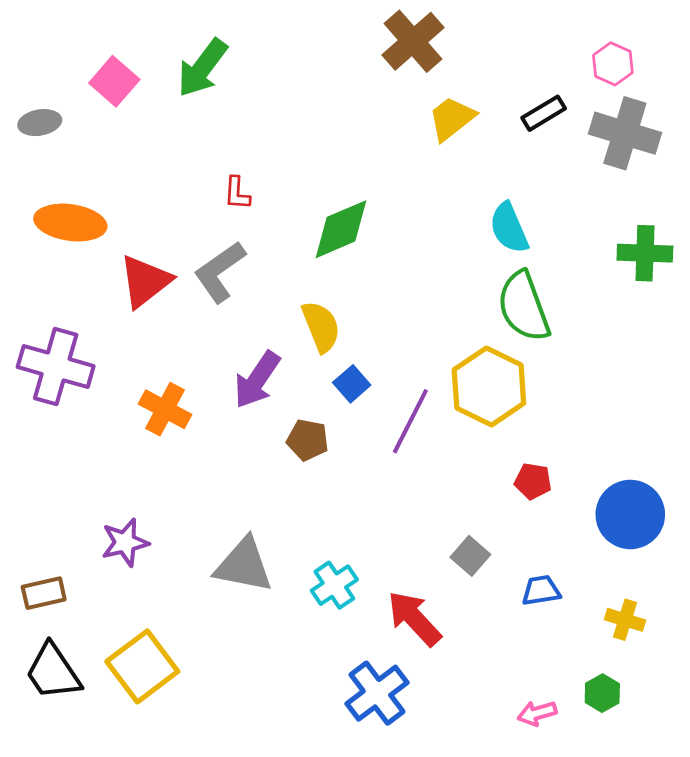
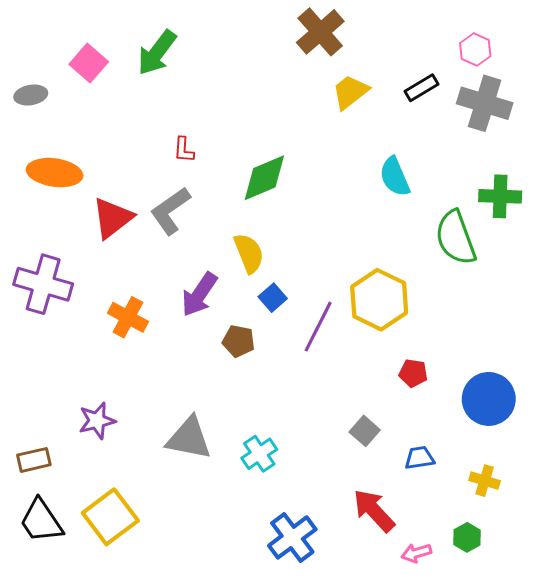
green semicircle: (524, 307) -> (456, 238), moved
red arrow: (414, 618) -> (374, 511), moved

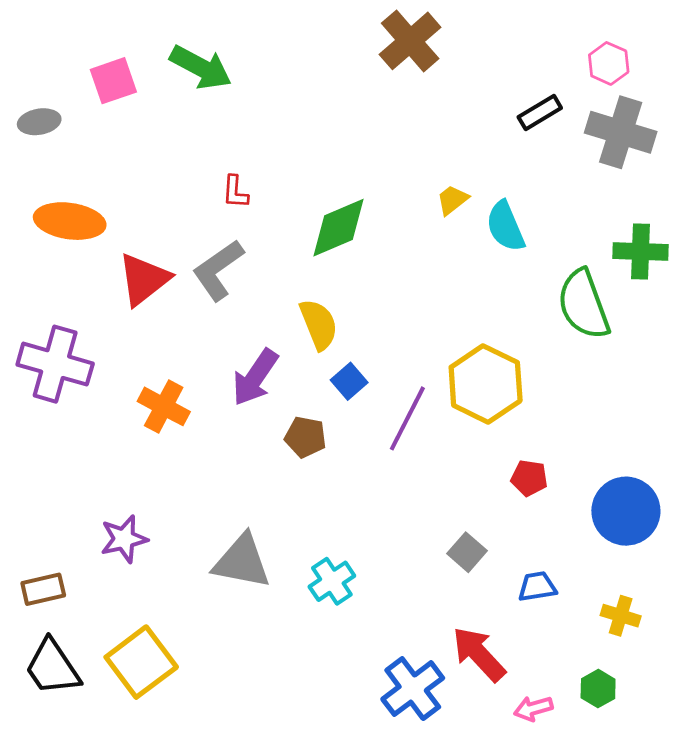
green arrow: (157, 53) -> (201, 67), turned -99
pink square: (89, 63) -> (113, 81), turned 30
yellow trapezoid: (350, 92) -> (452, 200), moved, size x0.7
blue cross: (292, 537) -> (413, 689), moved

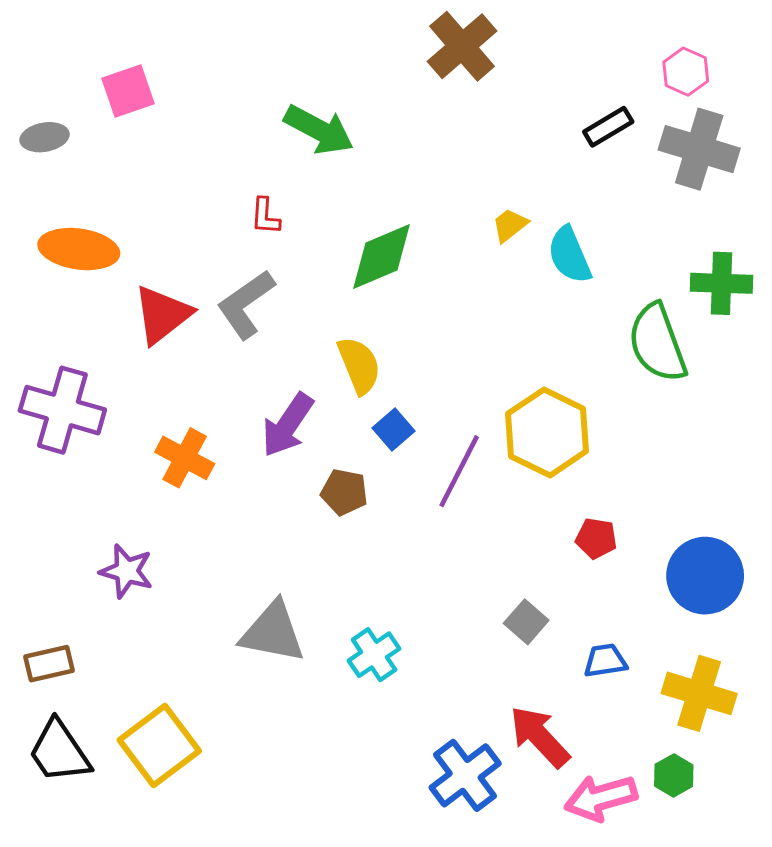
green arrow: (201, 67) -> (319, 130), moved
purple star: (124, 539) -> (127, 571), moved, turned 30
yellow cross: (621, 616) -> (699, 693), size x1.6
pink arrow: (533, 708) -> (601, 798), size x1.6

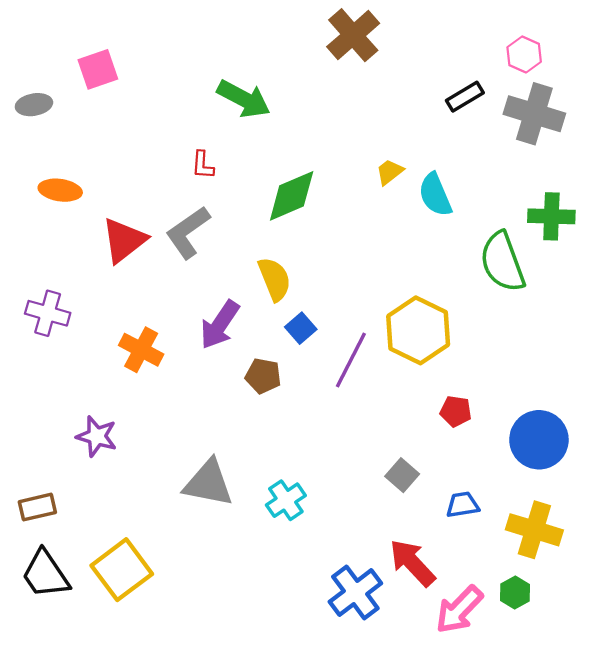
orange ellipse: (79, 249) -> (60, 190), size x0.7
purple cross: (62, 410) -> (48, 313), size x0.7
pink arrow: (601, 798) -> (459, 610), turned -30

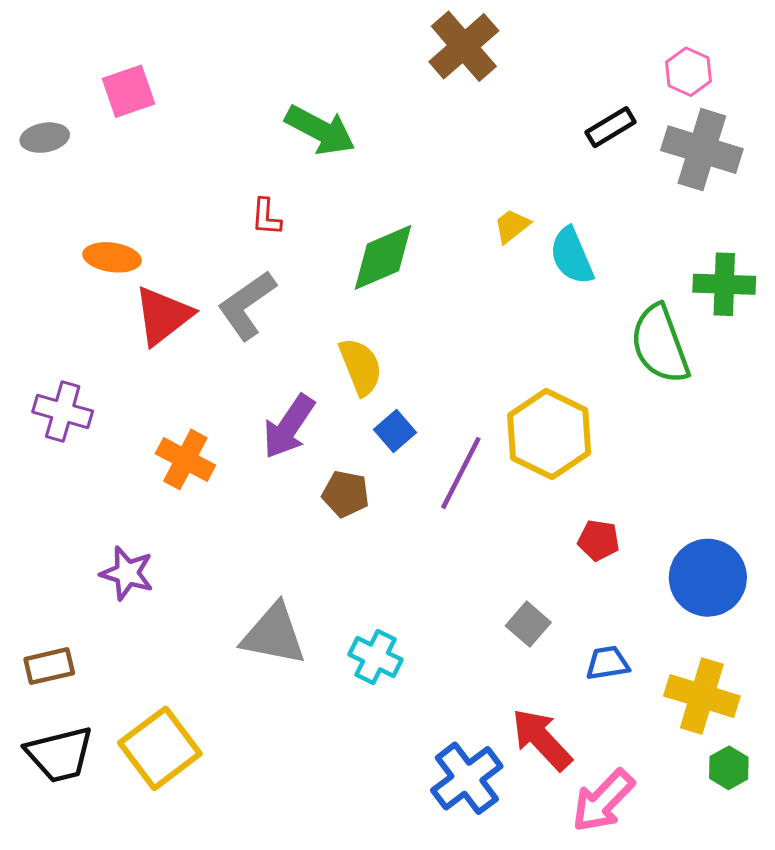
orange ellipse: (60, 190) -> (112, 257), moved
cyan cross: (286, 500) -> (376, 657), turned -30
black trapezoid: (45, 574) -> (60, 754), turned -70
green hexagon: (515, 593) -> (729, 768), moved

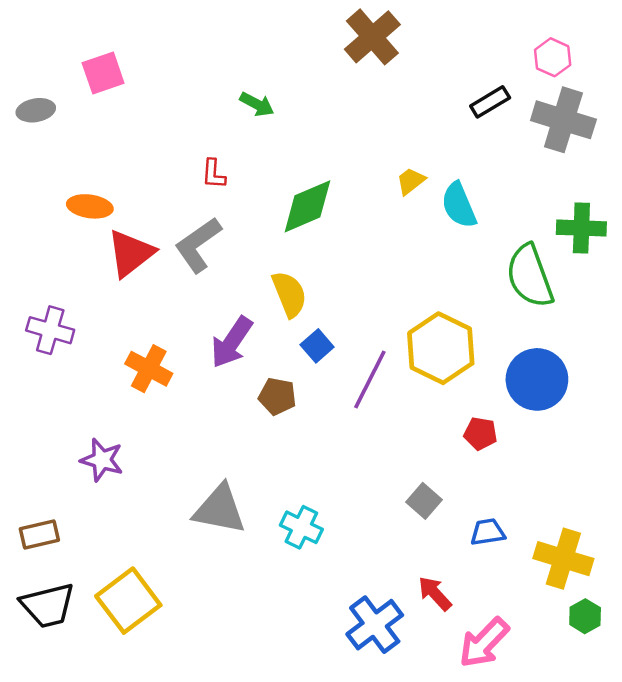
green arrow: (320, 130) -> (257, 104), size x0.6
blue circle: (708, 578) -> (537, 379), moved
red arrow: (542, 739) -> (435, 593), size x0.7

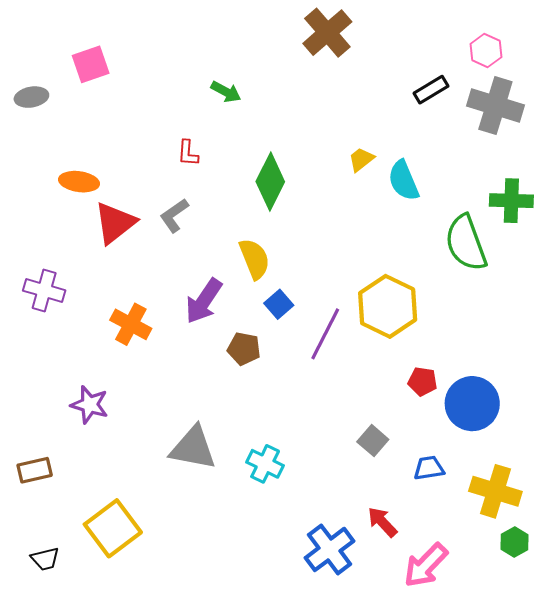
green diamond: (307, 206) -> (270, 182), turned -40
gray L-shape: (198, 245) -> (174, 215), size x0.7
blue circle: (537, 379) -> (472, 404), moved
black trapezoid: (48, 605) -> (45, 559), moved, size x0.6

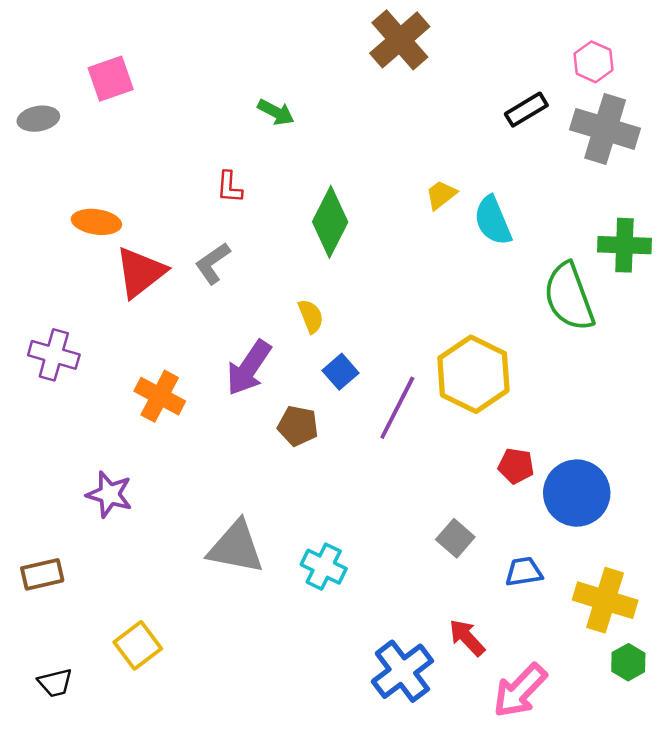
yellow semicircle: (254, 259) -> (311, 316), size x0.7
yellow square: (113, 528) -> (138, 645), size x0.7

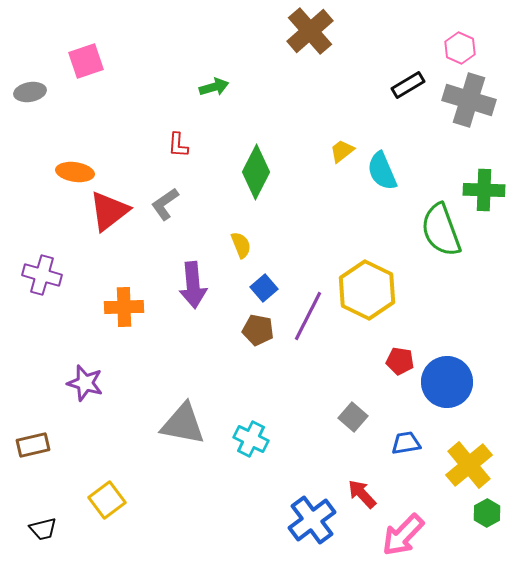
green arrow: (276, 112) -> (214, 87), turned -44
purple arrow: (249, 368) -> (193, 285), turned -39
orange cross: (160, 396) -> (124, 307), turned -30
brown pentagon: (298, 426) -> (258, 330), moved
yellow cross: (605, 600) -> (469, 465), turned 33

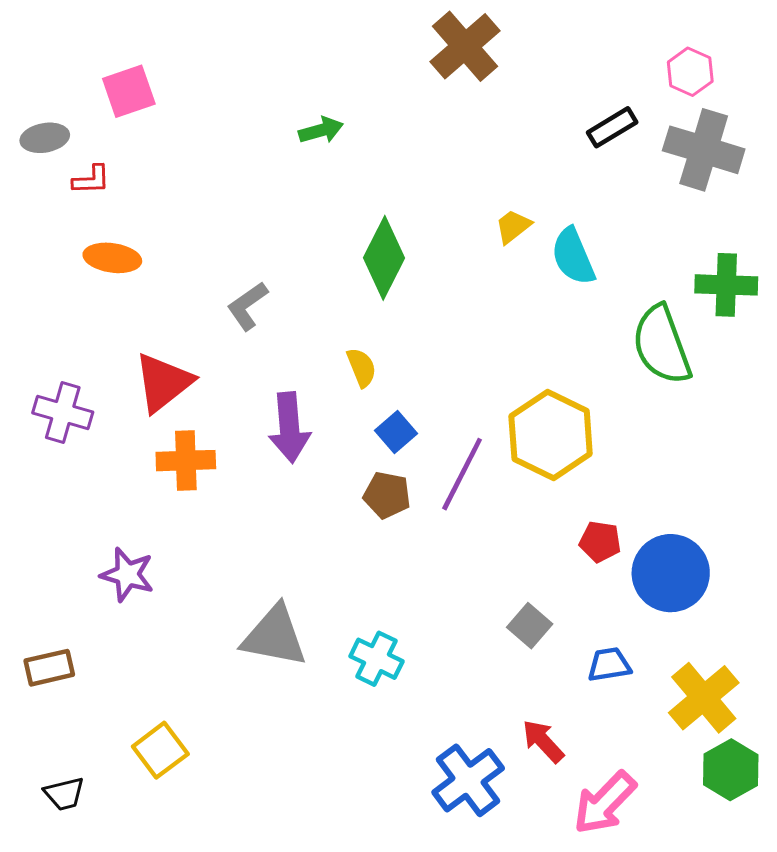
red L-shape: (178, 145) -> (91, 180), moved, turned -96
red triangle: (109, 211) -> (163, 382), moved
green hexagon: (487, 513) -> (731, 770), size x1.4

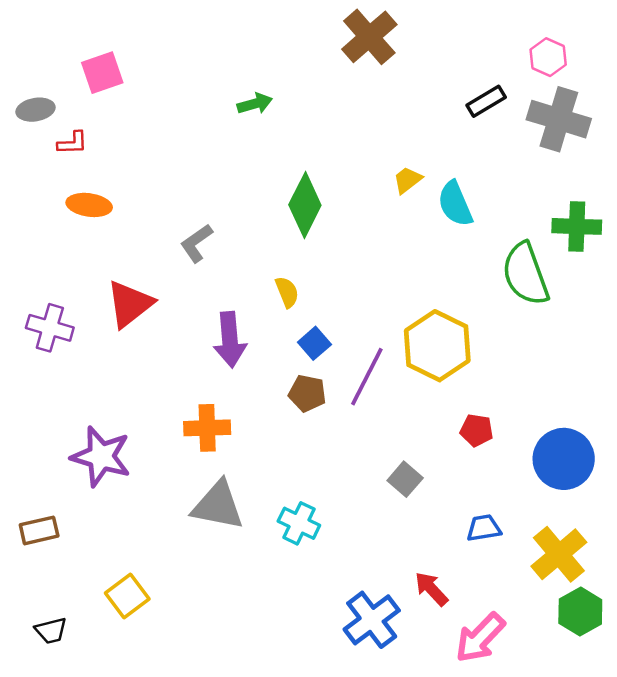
orange cross: (186, 461) -> (207, 428), moved
blue circle: (671, 573) -> (564, 459), moved
purple star: (127, 575) -> (101, 457), size x1.4
gray square: (530, 626) -> (405, 479), moved

